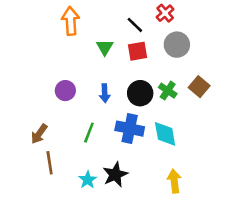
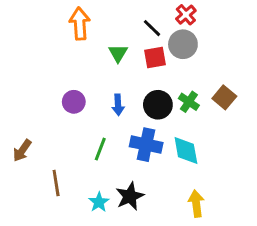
gray circle: (177, 45) -> (183, 44), moved
brown arrow: (39, 134) -> (22, 150), moved

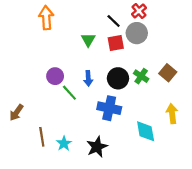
orange arrow: (80, 24) -> (46, 18), moved
green line: (100, 149) -> (69, 93), moved, turned -63
cyan diamond: (186, 150) -> (146, 131), moved
cyan star: (99, 202) -> (64, 143), moved
yellow arrow: (196, 204) -> (172, 114), moved

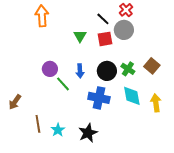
cyan diamond: (146, 131) -> (132, 96), moved

